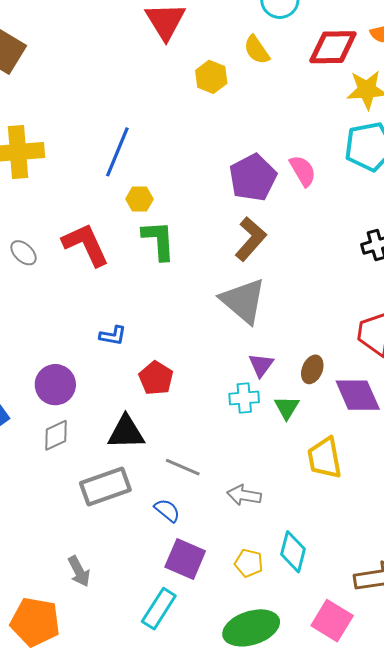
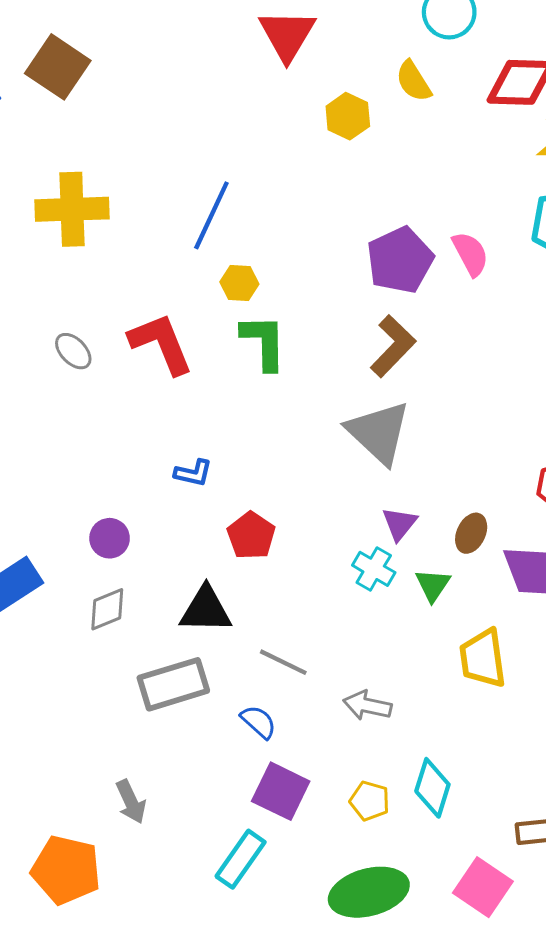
purple circle: (55, 385) -> (110, 538), size x0.7
cyan cross: (244, 398) -> (374, 569), turned 32

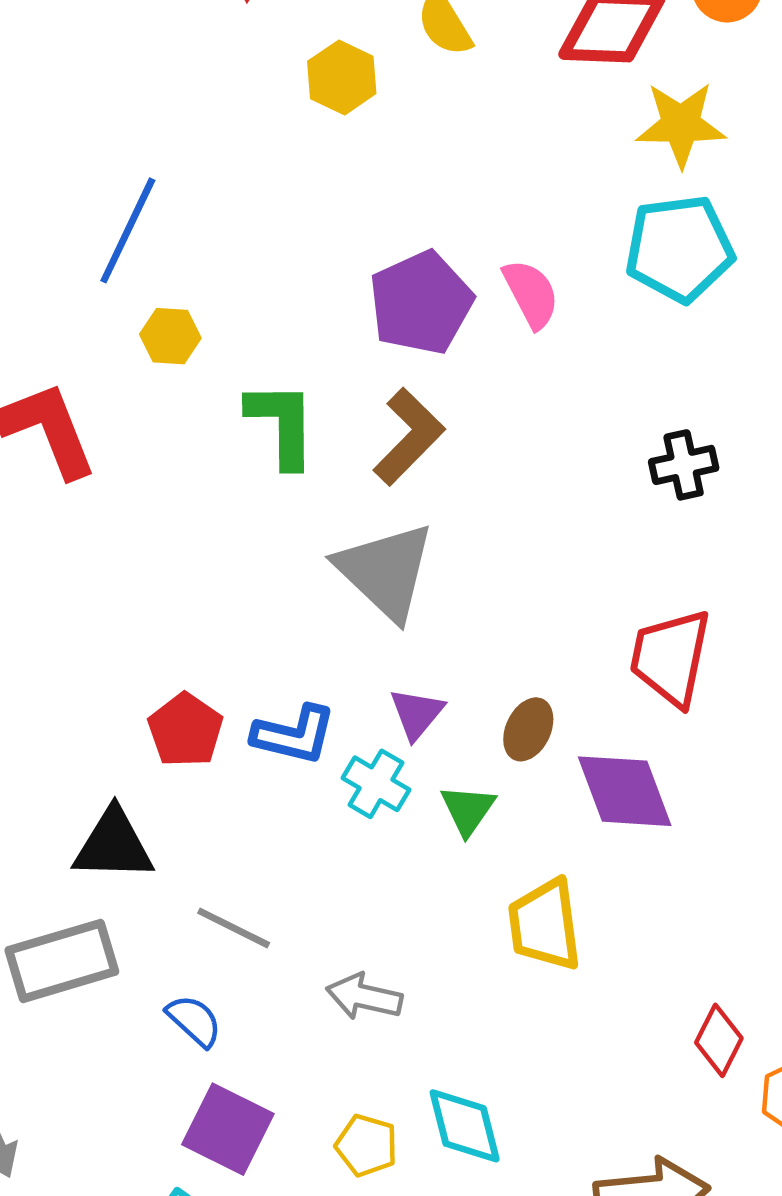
green L-shape: (264, 342) -> (282, 424), moved
blue L-shape: (193, 473) -> (294, 735), moved, size x1.4
cyan diamond: (432, 788) -> (465, 1126), turned -32

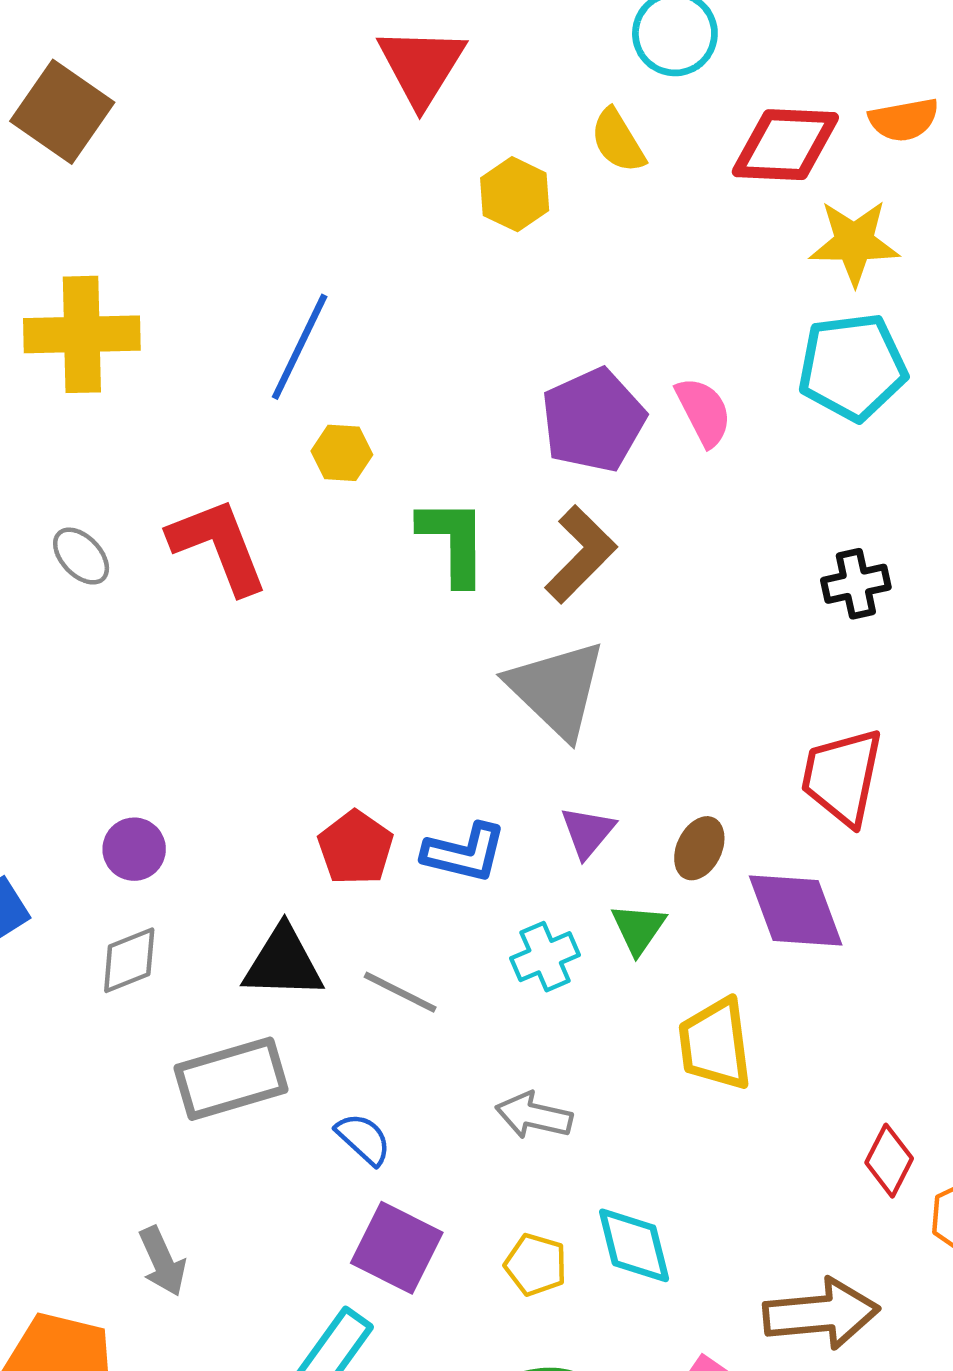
cyan cross: (376, 784) -> (545, 957), moved, turned 36
gray line: (234, 928) -> (400, 992), moved

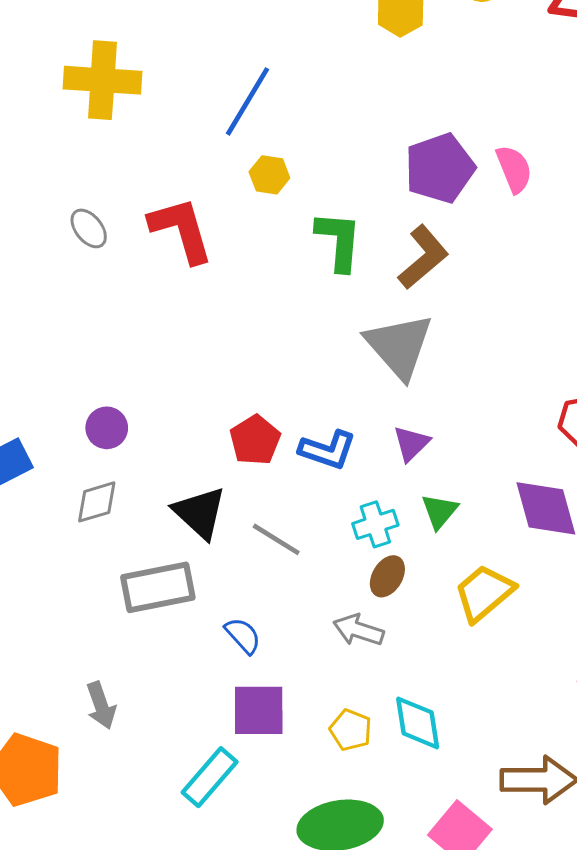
brown ellipse: (699, 848) -> (387, 576), moved
black triangle: (283, 963) -> (200, 513), turned 36
yellow trapezoid: (715, 1044) -> (484, 593), turned 52
purple square: (397, 1248) -> (259, 710), turned -32

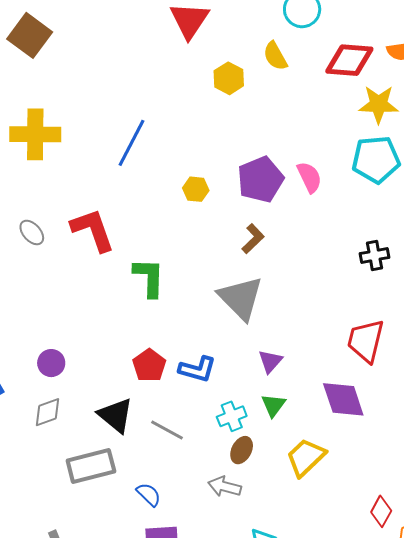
yellow hexagon: (269, 175) -> (196, 189), moved
green L-shape: (339, 241) -> (149, 277), moved
brown L-shape: (423, 257) -> (253, 239), size x0.7
purple triangle: (411, 443) -> (270, 361), moved

